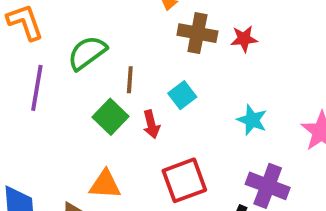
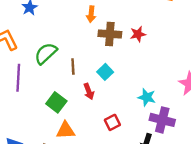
green square: (111, 117) -> (56, 102), moved
cyan star: (252, 120) -> (147, 97), moved
red square: (184, 180) -> (112, 122), size x0.6

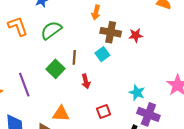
green semicircle: (46, 53) -> (51, 30), moved
cyan square: (105, 72) -> (102, 54), moved
purple line: (18, 78) -> (24, 85), moved, turned -30
green square: (56, 102) -> (55, 69), moved

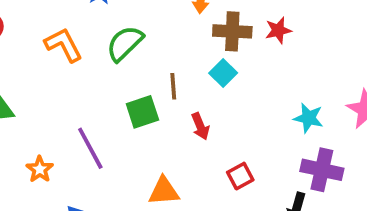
green square: (55, 69) -> (142, 112), turned 36
cyan star: (137, 93) -> (308, 118), moved

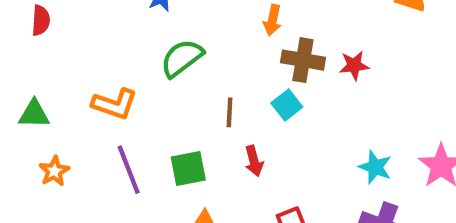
orange L-shape: (64, 45) -> (115, 104), moved, turned 129
green square: (142, 112) -> (188, 169), moved
orange star: (40, 169) -> (54, 171), moved

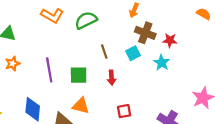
orange L-shape: (115, 104) -> (52, 15), moved
brown line: (230, 112) -> (104, 52), turned -32
cyan star: (375, 167) -> (162, 63), moved

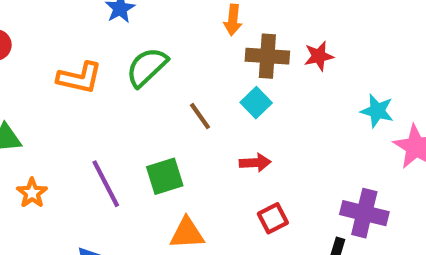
cyan star: (162, 63) -> (377, 111), moved
red arrow: (112, 78) -> (255, 163), moved, turned -72

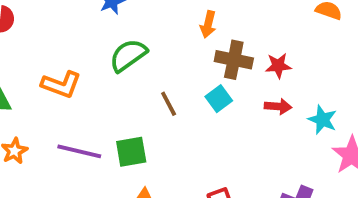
orange L-shape: (80, 78) -> (61, 85), moved
red arrow: (255, 163) -> (278, 106), moved
purple line: (106, 184) -> (79, 151), turned -57

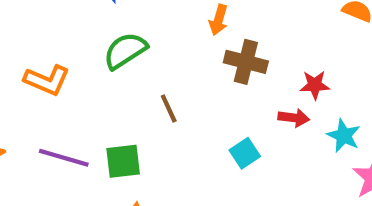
red star: (278, 66) -> (315, 85), moved
cyan square: (219, 99) -> (245, 153), moved

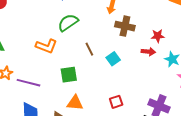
orange L-shape: (47, 80) -> (46, 46), moved
cyan square: (245, 153) -> (113, 59), moved
purple line: (64, 158) -> (29, 83), moved

